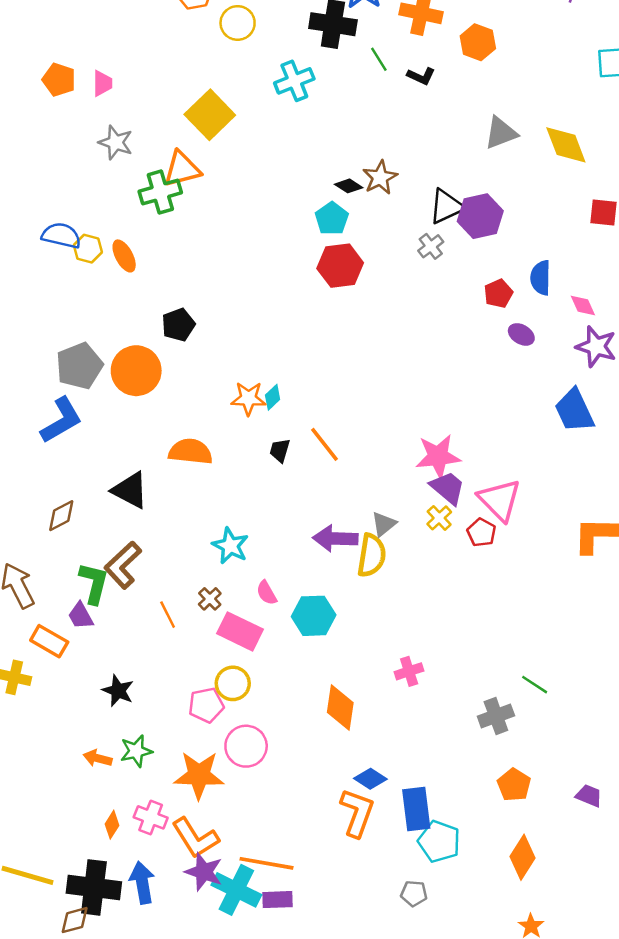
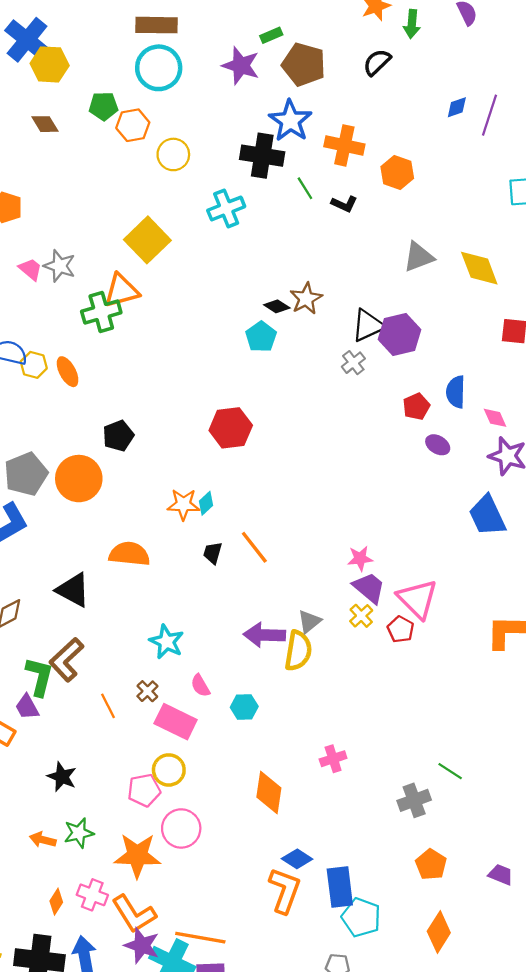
pink trapezoid: (102, 83) -> (30, 269), moved, turned -50
red hexagon: (340, 266) -> (231, 428), moved
pink star: (438, 456) -> (360, 558), size x0.6
cyan hexagon: (314, 616) -> (244, 707), size x0.7

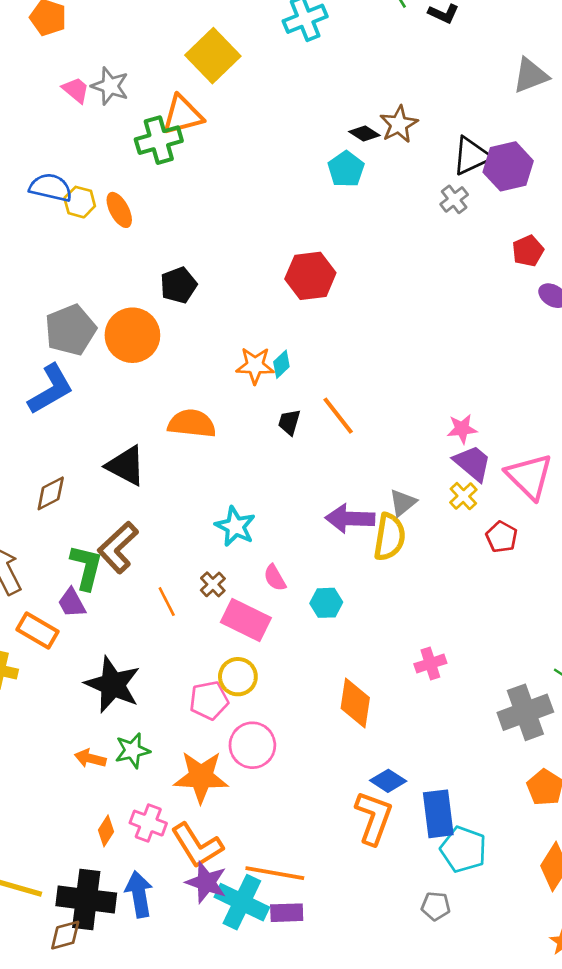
red pentagon: (401, 629) -> (502, 537), moved
black star: (62, 777) -> (113, 685), size x1.6
gray cross: (414, 800) -> (525, 712), size x1.4

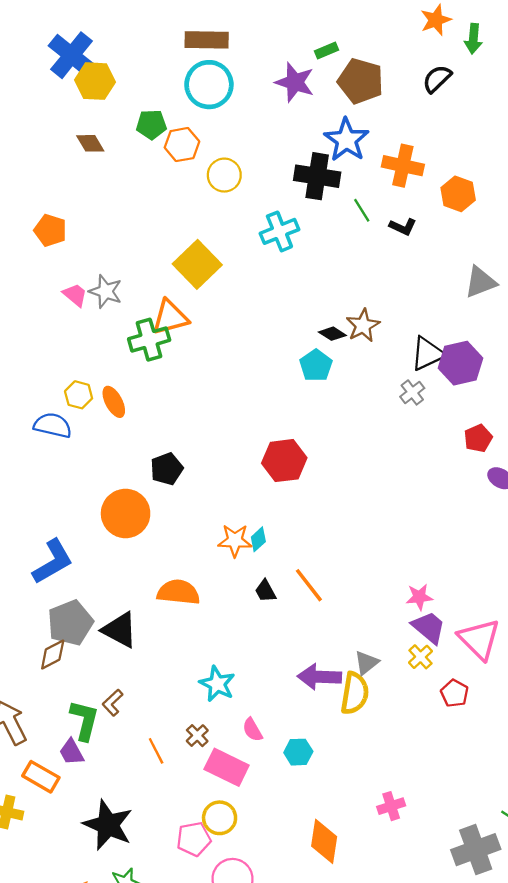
blue semicircle: (51, 188) -> (53, 425), moved
gray pentagon: (70, 330) -> (70, 623), moved
black trapezoid: (289, 422) -> (265, 591), turned -45
brown L-shape: (118, 547) -> (113, 703), size x0.6

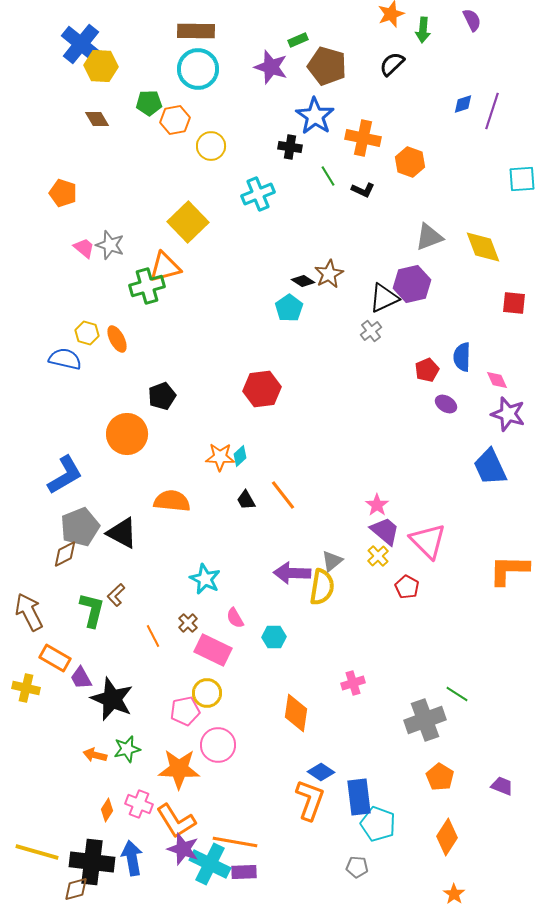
black cross: (317, 176) -> (290, 147), size x0.6
purple hexagon: (460, 363) -> (412, 284), moved
pink star: (419, 597) -> (377, 505), turned -30
purple trapezoid: (71, 752) -> (81, 678), moved

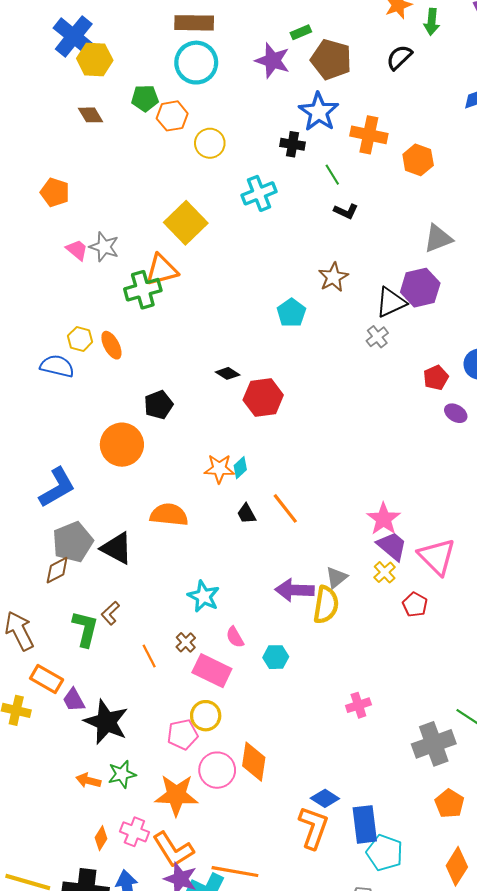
black L-shape: (363, 190) -> (346, 211), moved
black diamond: (303, 281) -> (228, 373), moved
pink star: (377, 505) -> (384, 519), size x1.4
orange diamond: (296, 713) -> (254, 762), moved

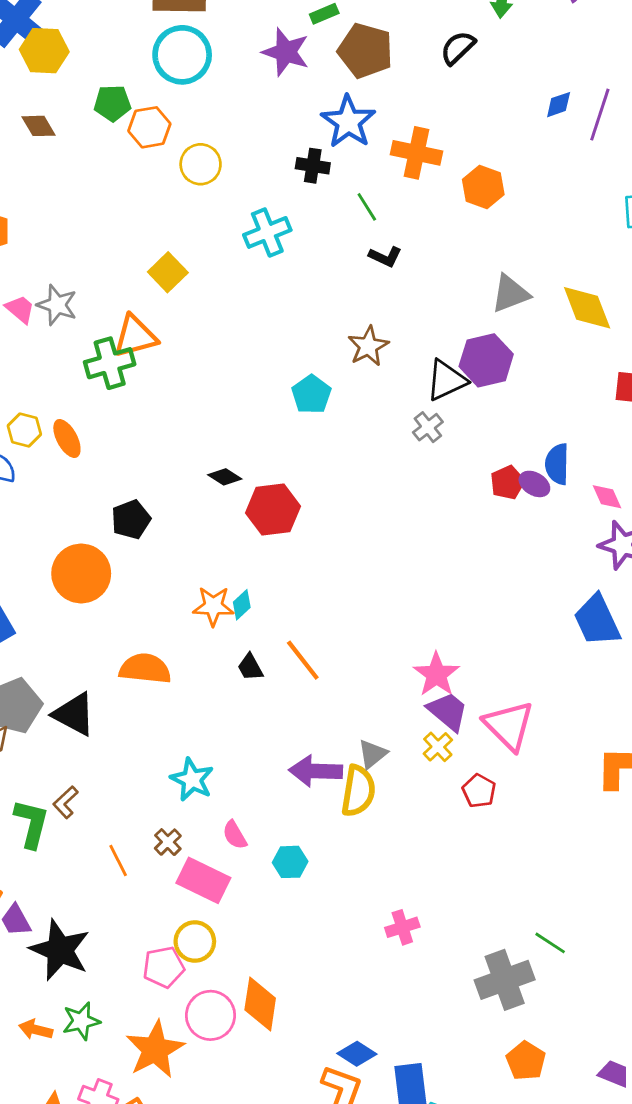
yellow square: (186, 223) -> (168, 272), size x0.7
purple ellipse: (456, 413) -> (534, 484), moved
orange star: (176, 795) -> (155, 1049), turned -30

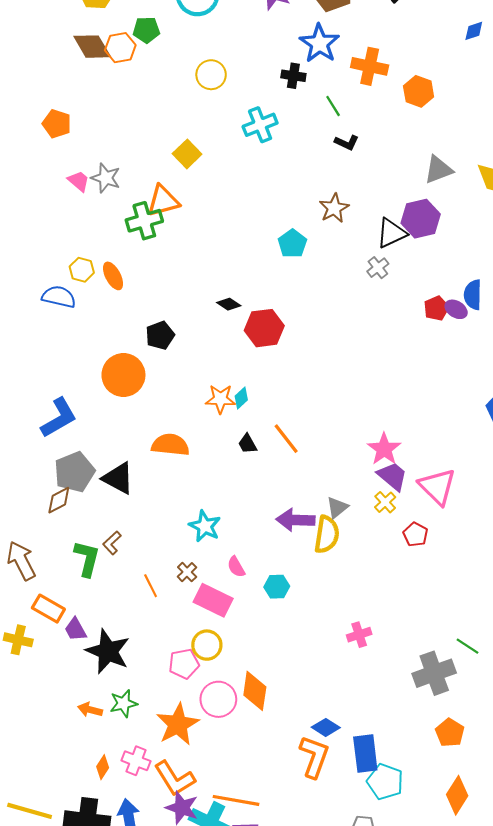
brown diamond: (39, 126) -> (92, 47), size x1.5
orange hexagon: (149, 127) -> (120, 48), moved

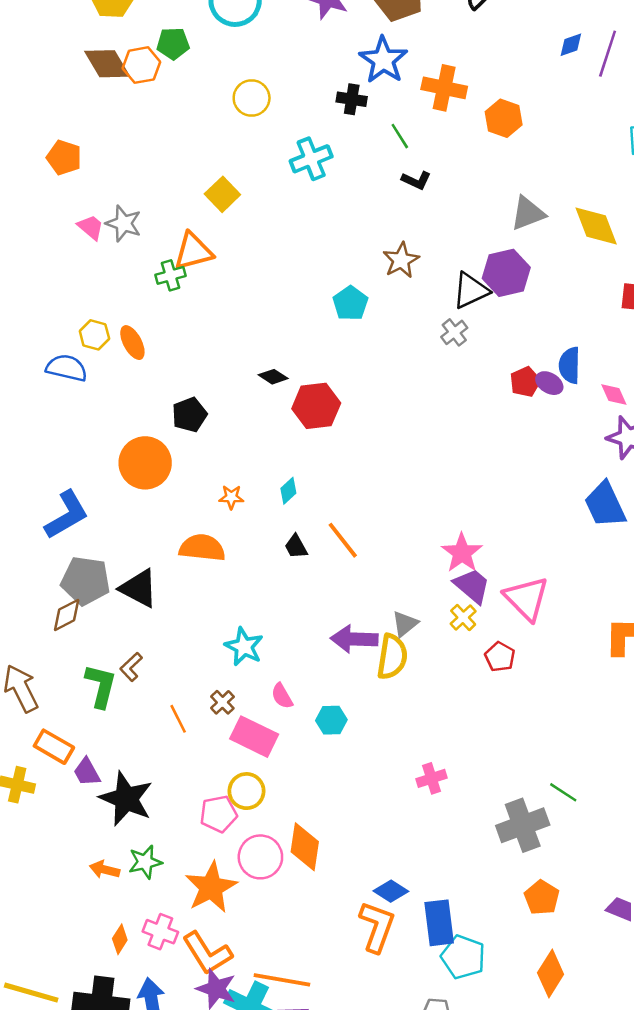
green cross: (144, 221) -> (170, 275), size x0.7
orange star: (220, 399) -> (231, 497), moved, size x0.7
gray pentagon: (74, 472) -> (86, 581), turned 30

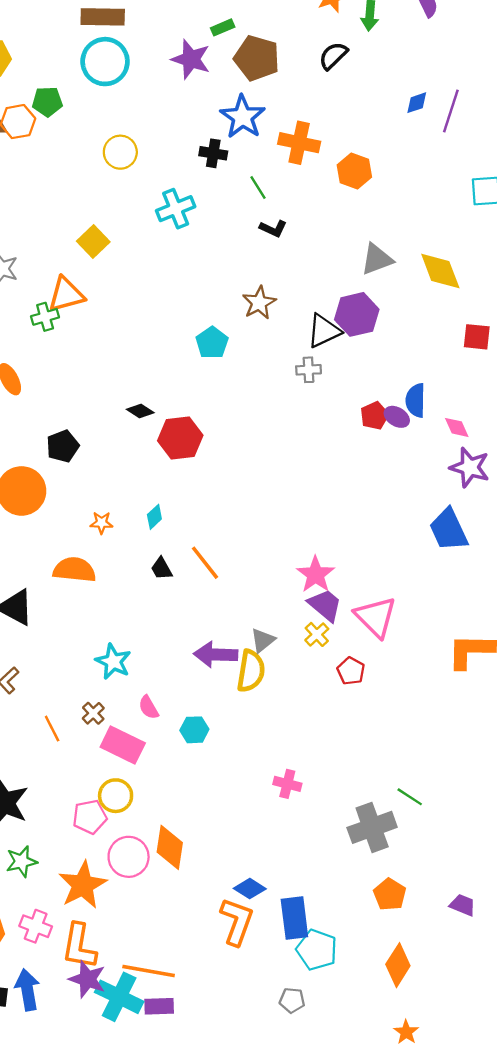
gray cross: (454, 332) -> (309, 370), turned 35
pink cross: (431, 778) -> (287, 784), turned 32
orange L-shape: (207, 953) -> (79, 946), turned 42

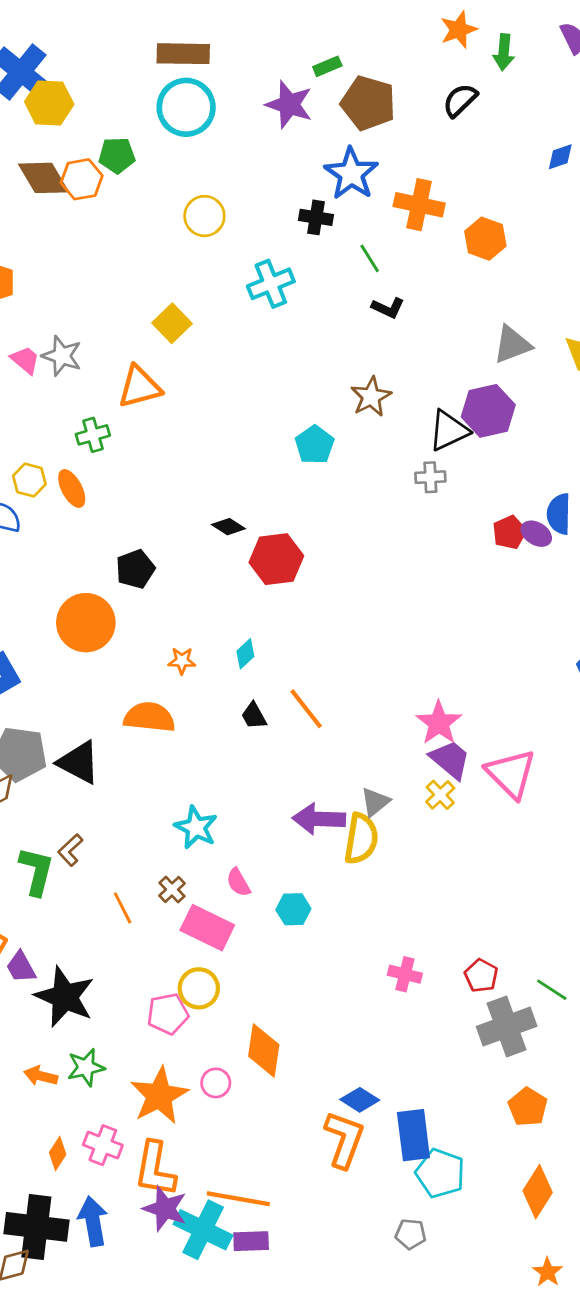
green cross: (45, 317) -> (93, 435), moved
red pentagon: (351, 671) -> (481, 976), moved
pink circle: (129, 857) -> (216, 1083), moved, size x0.6

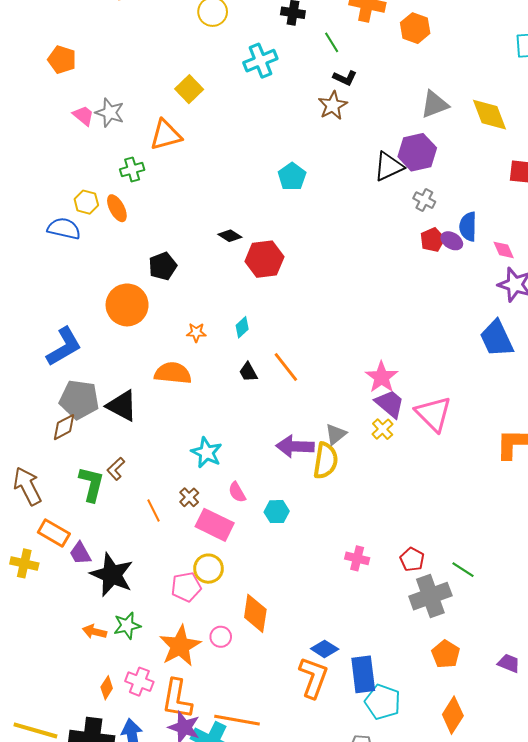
brown star: (371, 397) -> (333, 105), moved
gray cross: (430, 477) -> (424, 200), moved, turned 30

